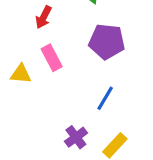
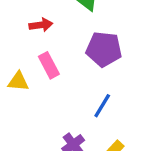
red arrow: (44, 17) -> (41, 25), turned -125

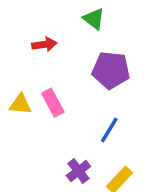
pink rectangle: (49, 65) -> (53, 103), moved

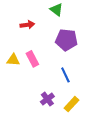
blue line: (109, 130) -> (65, 75), turned -56

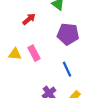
red arrow: (27, 25) -> (29, 19), turned -32

